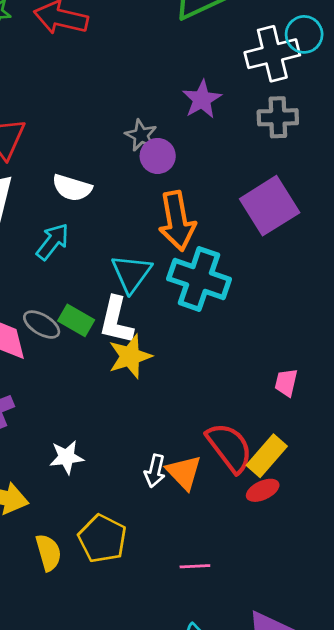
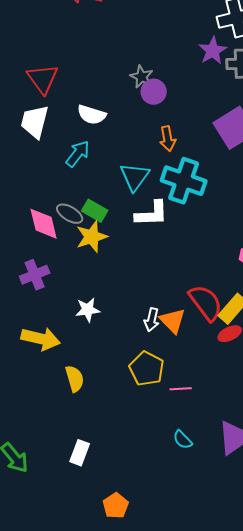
purple star: (202, 99) -> (213, 51), moved
orange arrow: (177, 221) -> (168, 139), size x0.6
white L-shape: (116, 320) -> (152, 214), moved, turned -105
yellow star: (130, 356) -> (92, 237), moved
yellow pentagon: (102, 539) -> (147, 369), moved

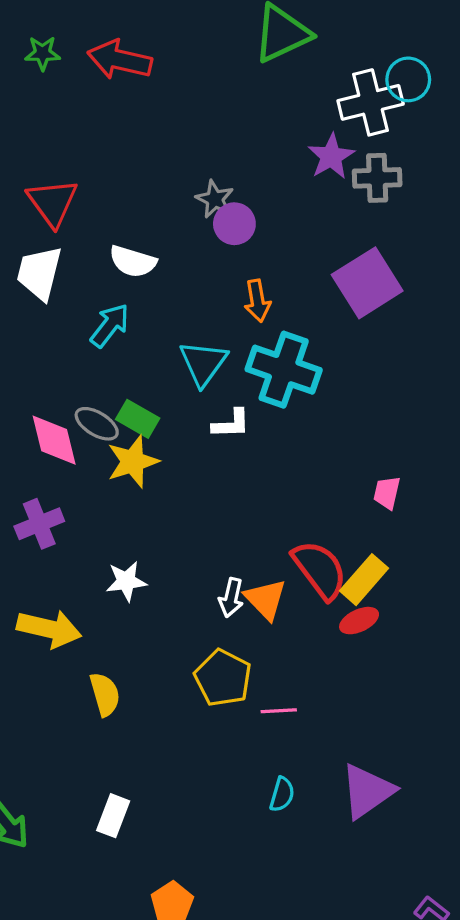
white L-shape: (152, 214) -> (231, 424), size x0.7
cyan semicircle: (183, 440) -> (282, 794), turned -120

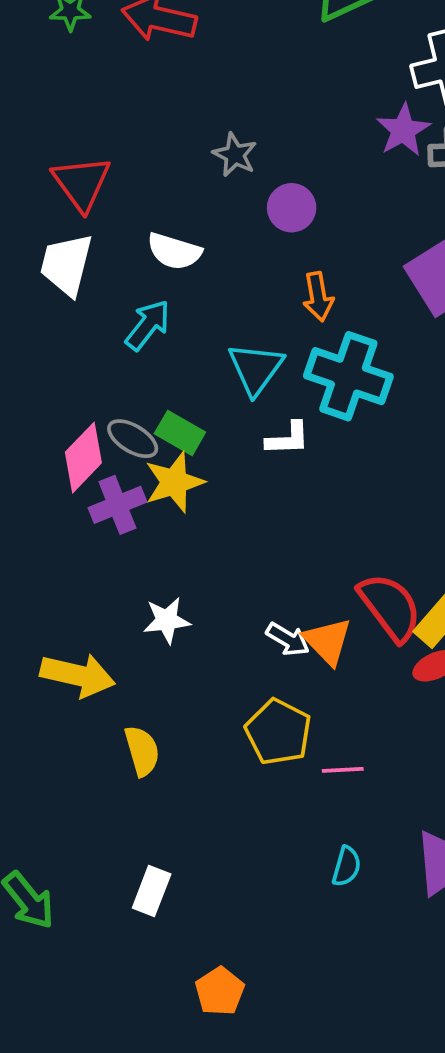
gray star: (215, 199) -> (235, 155), moved
pink diamond: (54, 440) -> (83, 458), turned 58
purple cross: (39, 524) -> (117, 505), moved
white arrow: (231, 598) -> (288, 639), turned -72

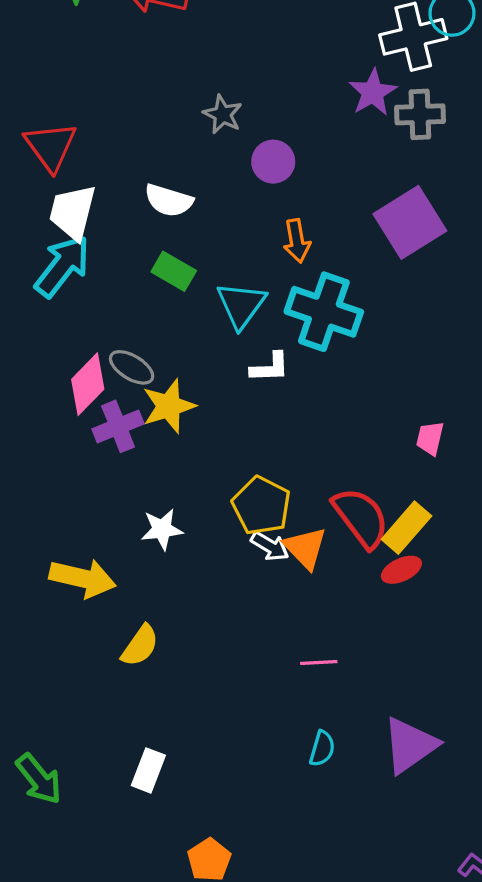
red triangle: (82, 183) -> (51, 146), moved
cyan arrow: (148, 325) -> (62, 266), moved, size x1.4
green rectangle: (180, 433) -> (174, 271), moved
yellow pentagon: (278, 732) -> (261, 506), moved
yellow semicircle: (142, 751) -> (140, 646), turned 51

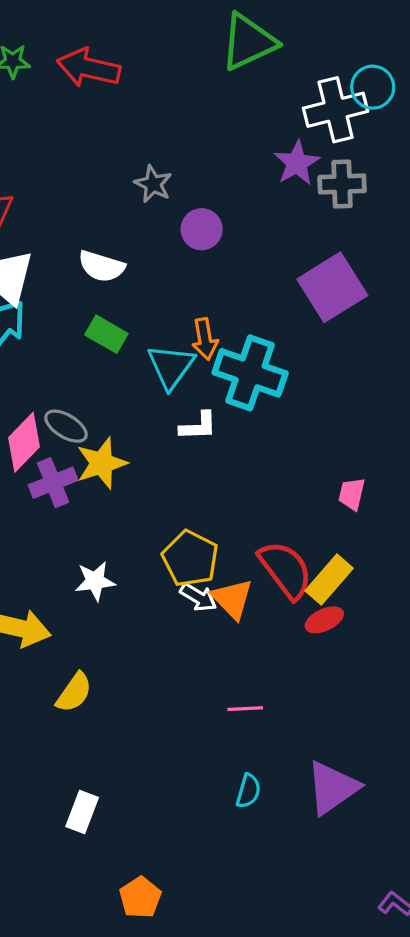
orange arrow: (297, 241) -> (205, 339), moved

